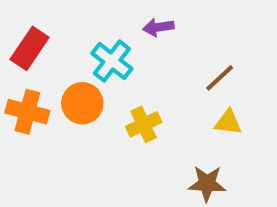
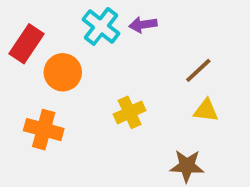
cyan cross: (112, 61) -> (101, 26), moved
orange circle: (82, 103) -> (63, 72), moved
orange cross: (27, 112) -> (44, 130), moved

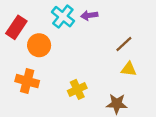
yellow cross: (130, 112) -> (77, 89), moved

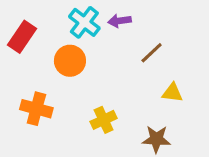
brown line: (124, 44) -> (152, 53), moved
orange circle: (39, 45) -> (70, 61), moved

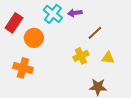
orange circle: (70, 61) -> (34, 38), moved
yellow cross: (104, 120) -> (81, 56), moved

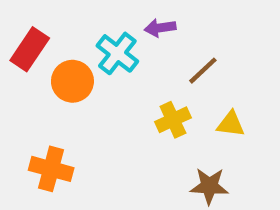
cyan cross: (53, 14) -> (117, 53), moved
orange cross: (23, 68) -> (51, 169), moved

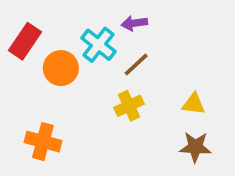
brown line: (203, 71) -> (136, 64), moved
yellow cross: (173, 120) -> (129, 106), moved
brown star: (209, 186) -> (195, 147), moved

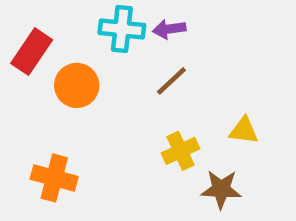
cyan cross: (99, 45) -> (122, 29), moved, turned -32
yellow cross: (129, 106) -> (181, 151), moved
brown star: (195, 147) -> (221, 189), moved

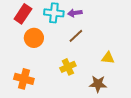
red rectangle: (32, 52) -> (23, 14), moved
yellow cross: (181, 151) -> (68, 67), moved

